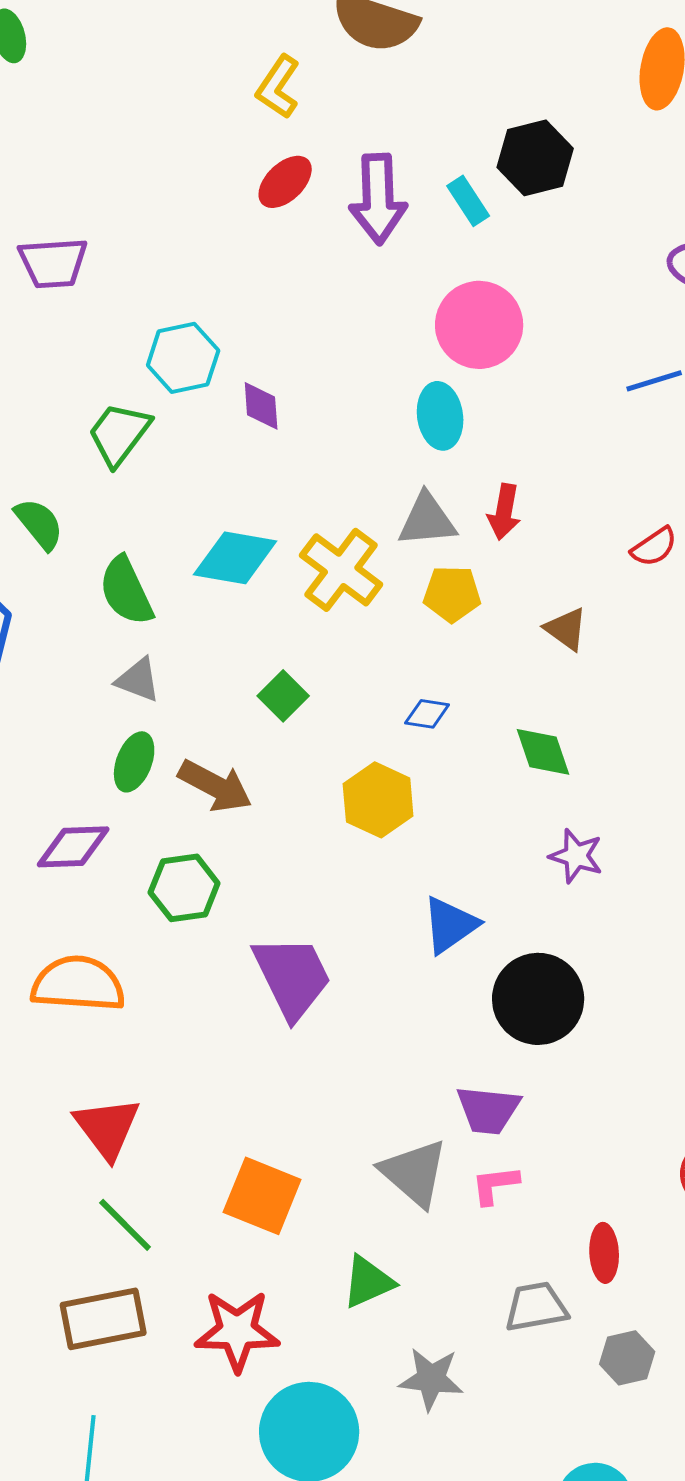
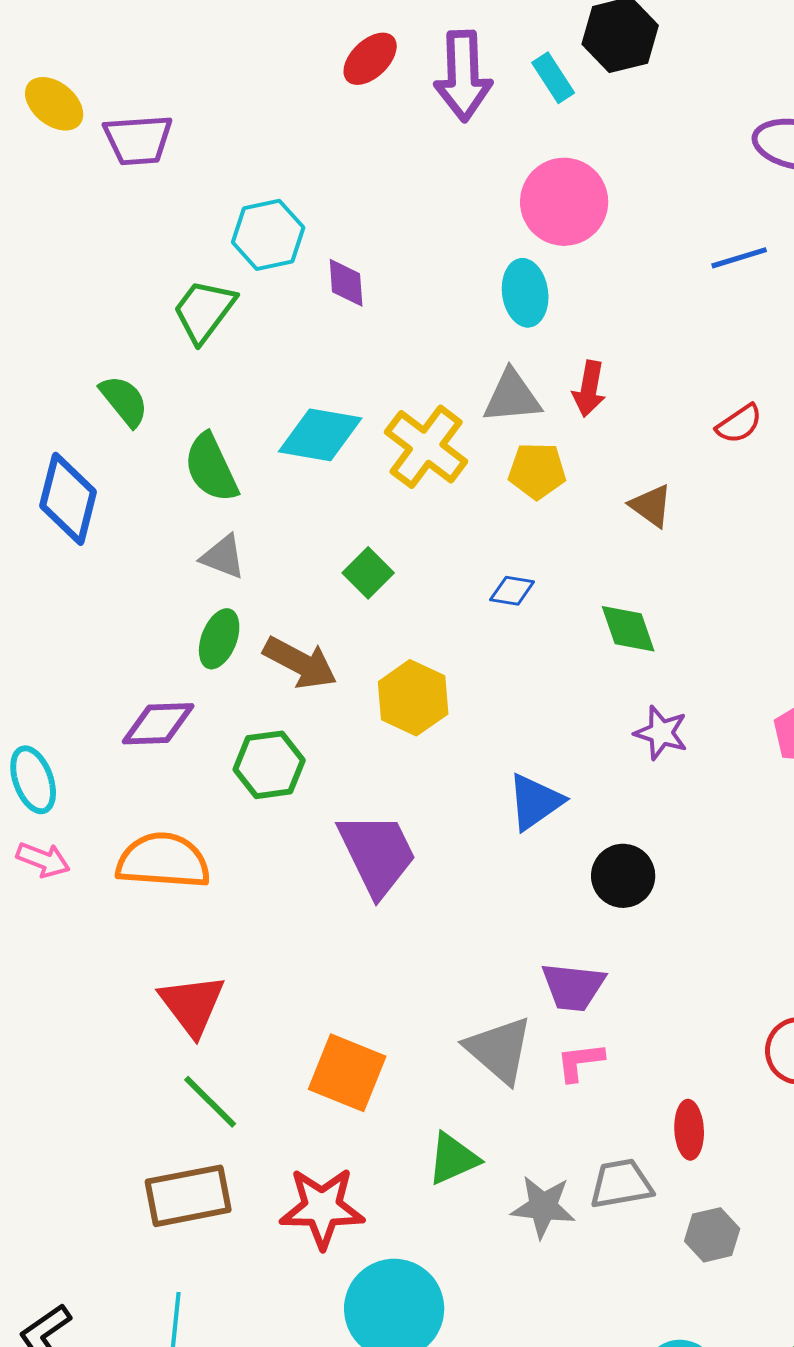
yellow hexagon: (378, 800) -> (413, 698), moved
black circle: (538, 999) -> (623, 876), size x0.7
gray star: (431, 1379) -> (543, 1207), moved

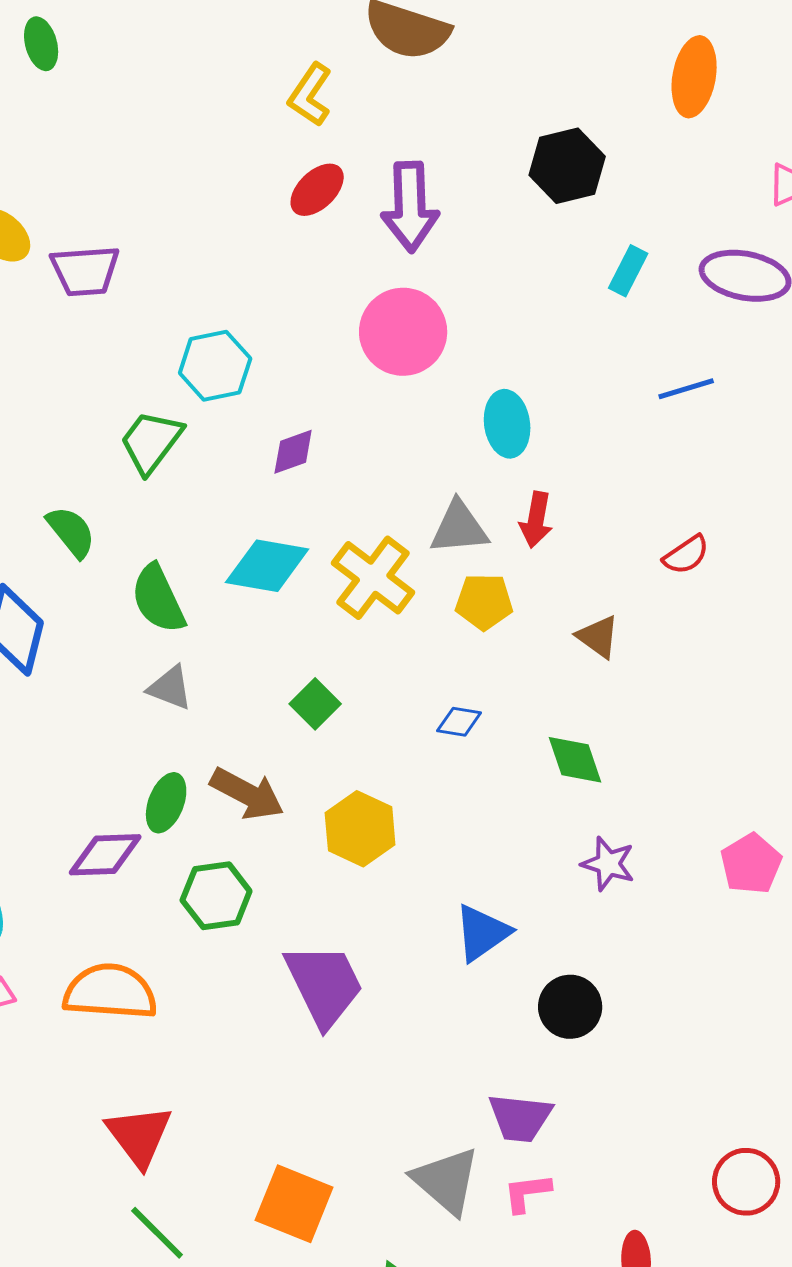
cyan rectangle: (553, 78) -> (628, 271), moved, turned 60
pink circle: (564, 202) -> (403, 332), moved
purple diamond: (346, 283) -> (293, 452), moved, turned 74
cyan ellipse: (525, 293) -> (507, 424), moved
green ellipse: (219, 639) -> (166, 803), moved

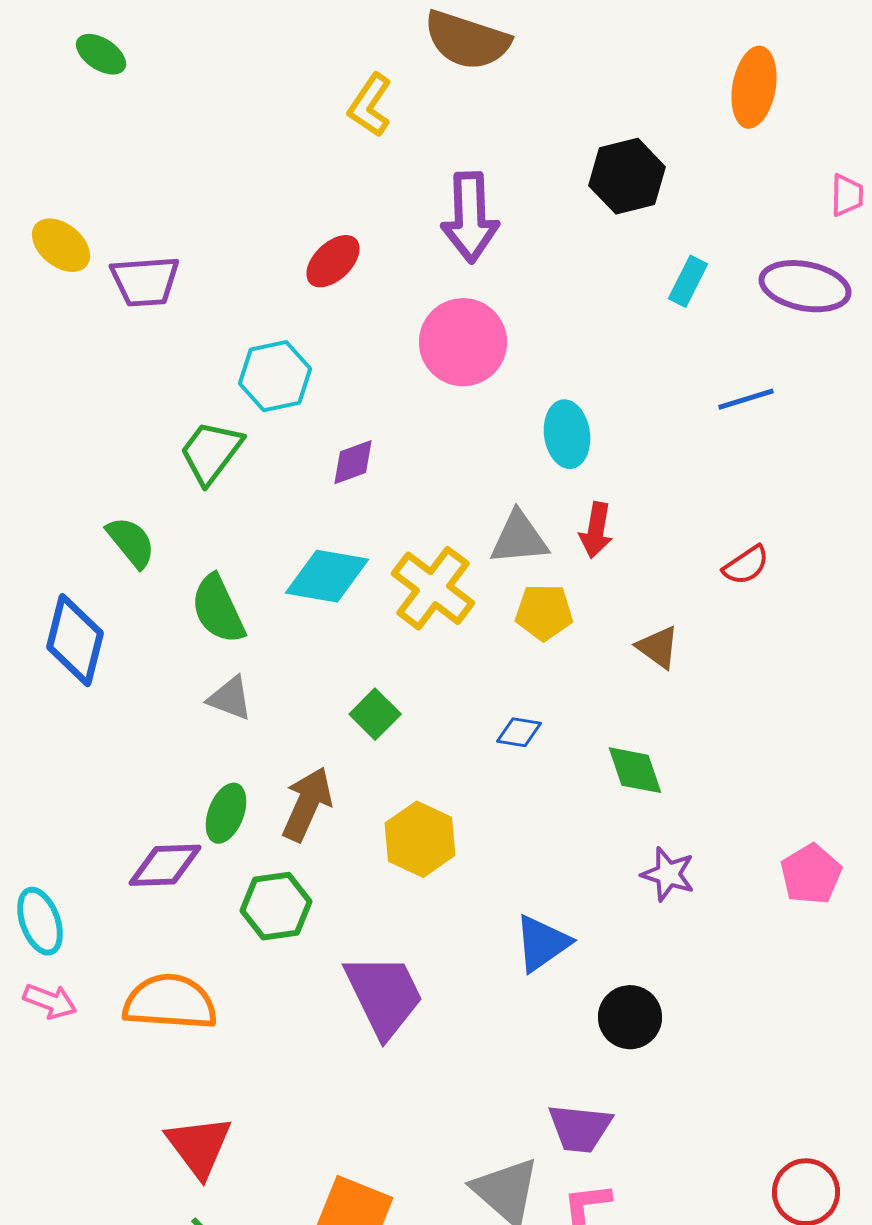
green ellipse: (41, 44) -> (101, 54), turned -42
red ellipse: (317, 190) -> (333, 261), moved
brown arrow: (247, 794) -> (307, 804), turned -94

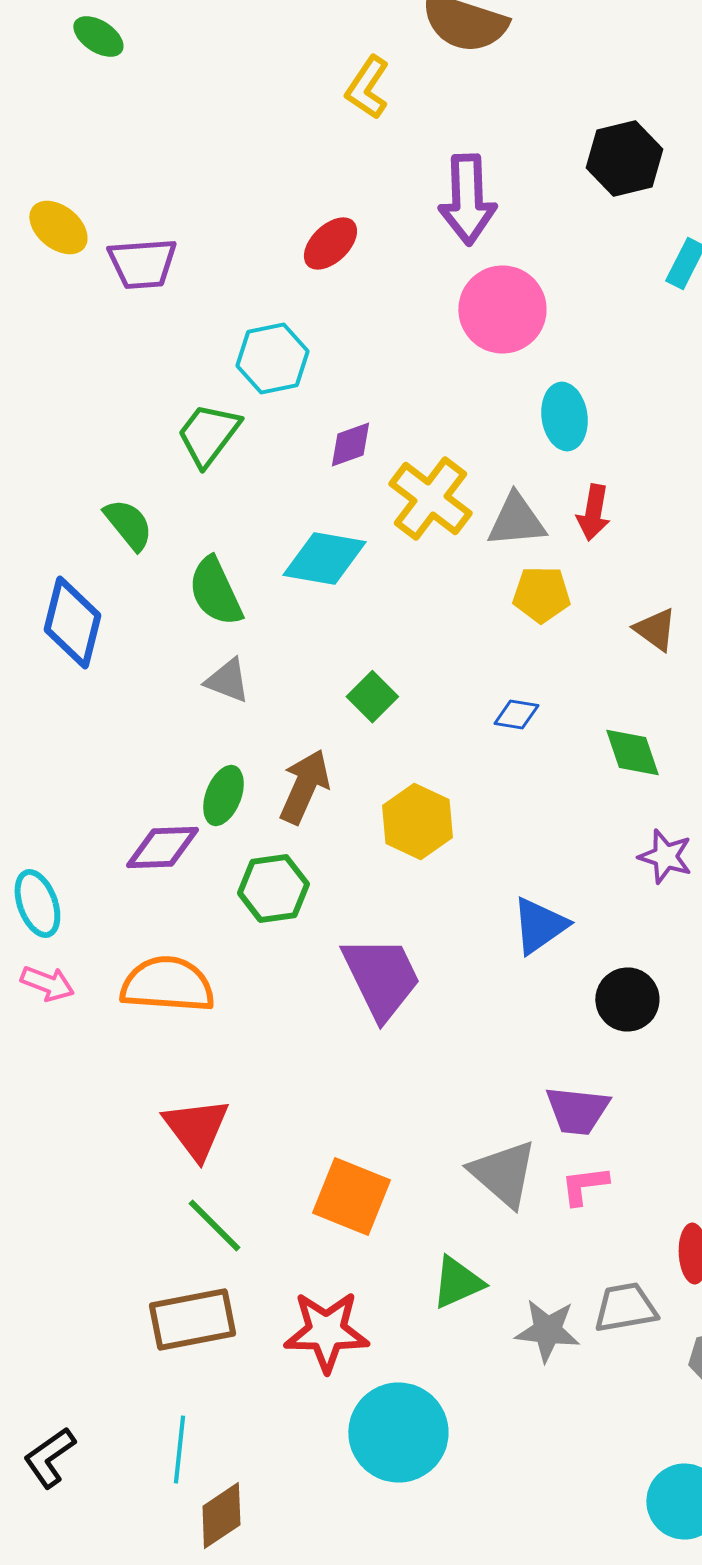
pink circle: (463, 342) -> (502, 310), moved
yellow cross: (433, 588) -> (430, 498), moved

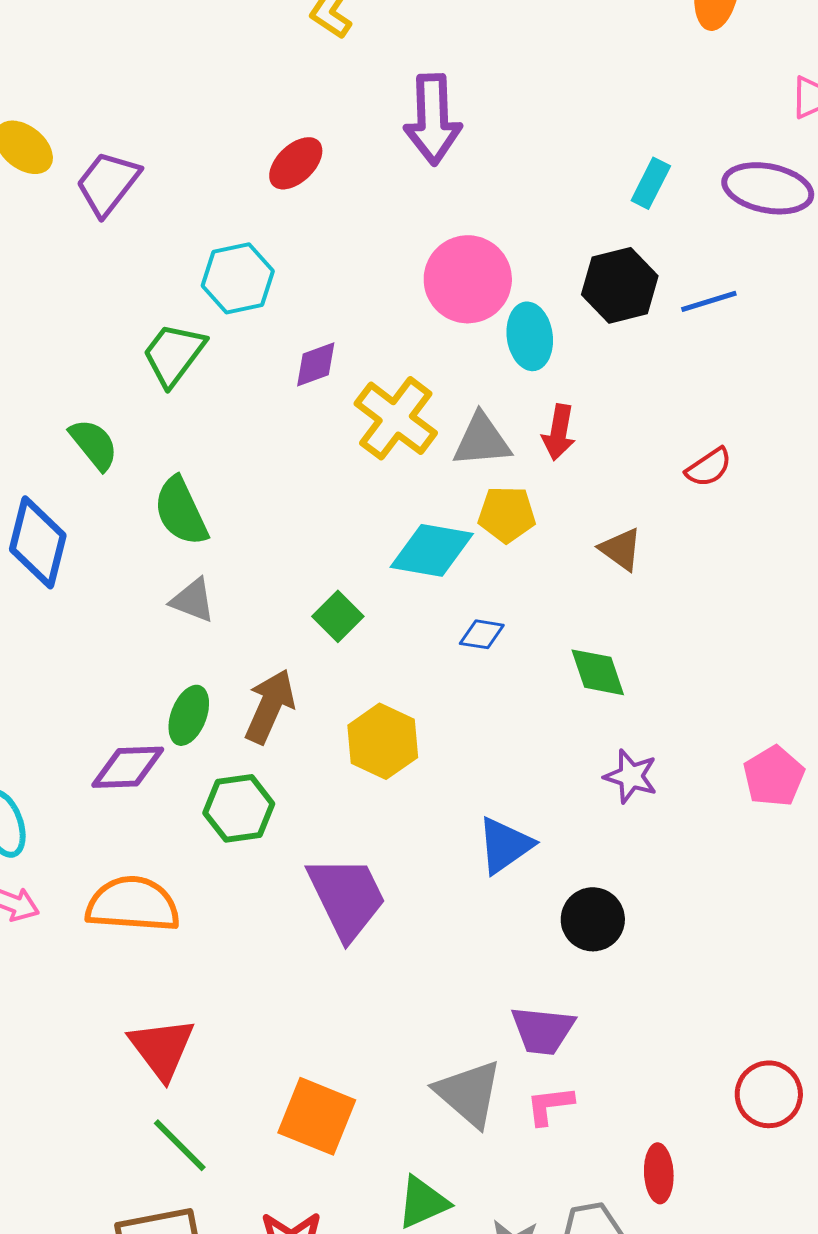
black hexagon: (624, 158) -> (620, 285), moved
purple trapezoid: (142, 264) -> (108, 183), turned 132
pink circle: (502, 310) -> (468, 279), moved
cyan diamond: (324, 558) -> (432, 550), moved

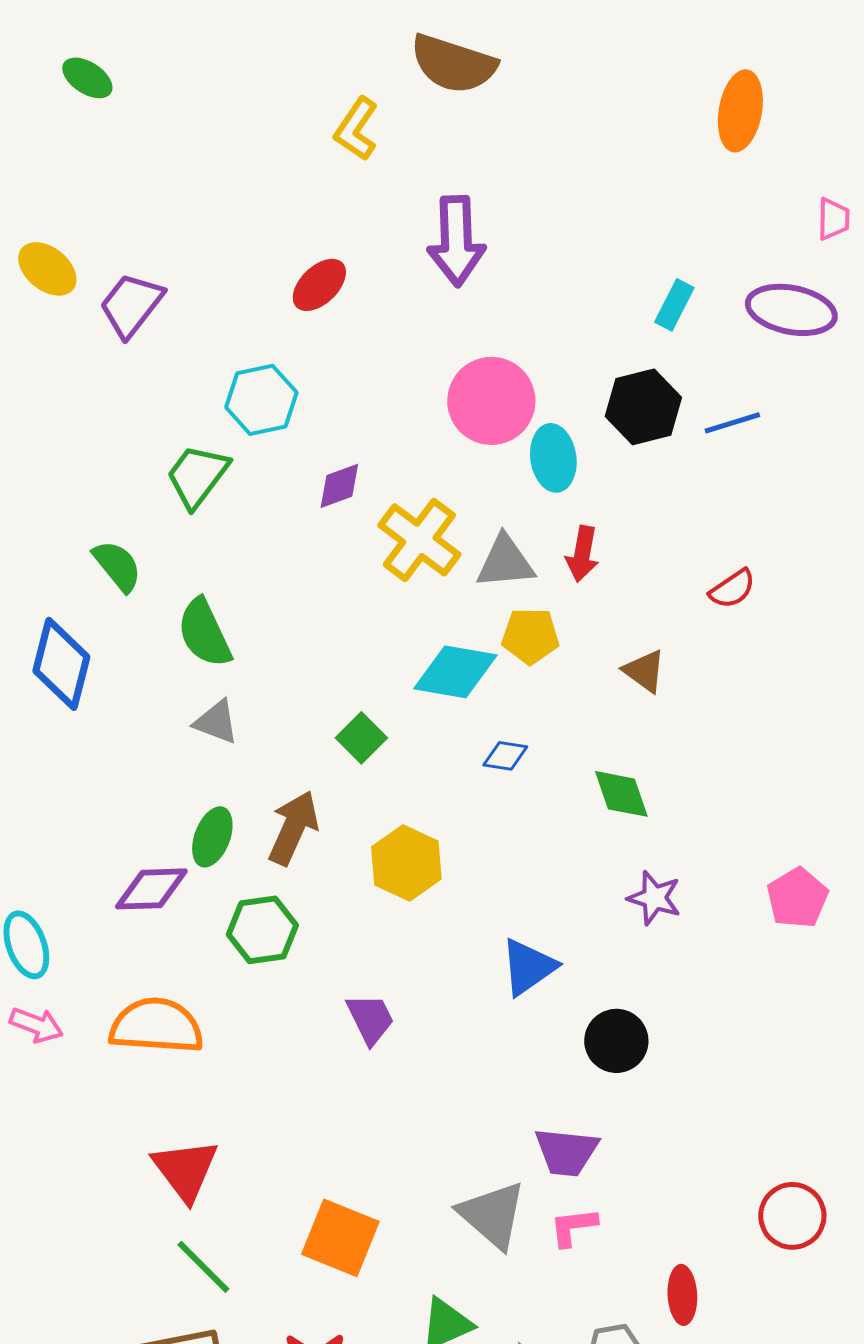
purple trapezoid: (347, 897) -> (370, 1019), size x0.6

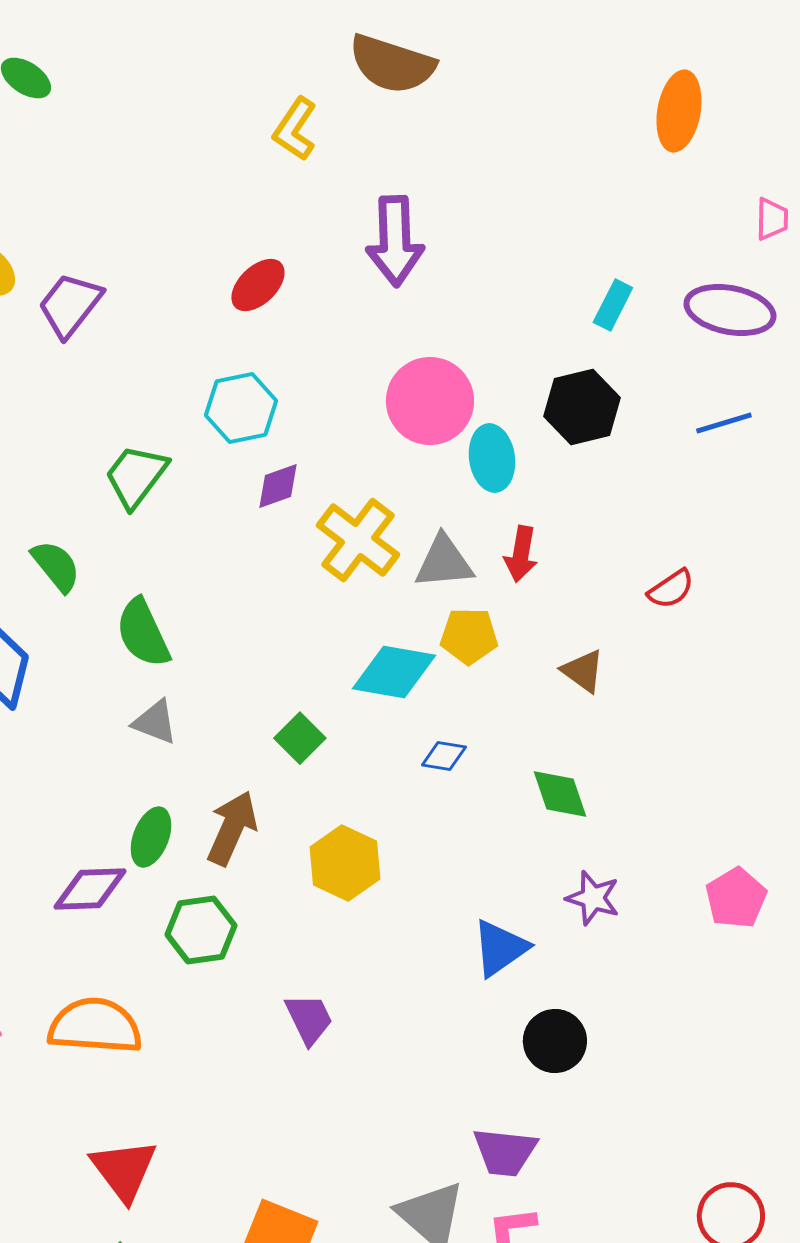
cyan hexagon: (261, 400) -> (241, 408), moved
blue line: (732, 423) -> (724, 423), moved
blue triangle: (528, 967) -> (500, 948), moved

